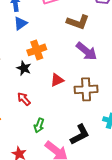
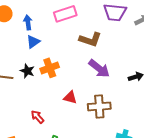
black star: (24, 68) -> (27, 71), moved
red triangle: (57, 80) -> (70, 98), turned 40

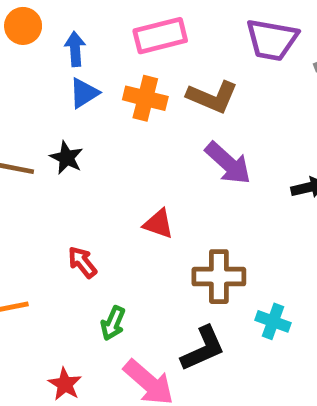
orange cross: (50, 68) -> (145, 98), moved, turned 30
brown cross: (99, 106) -> (219, 277), moved

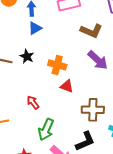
orange cross: (145, 98) -> (57, 65), moved
green arrow: (113, 323) -> (46, 129), size x1.5

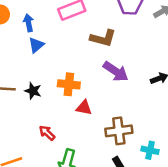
black star: (27, 56) -> (33, 91), moved

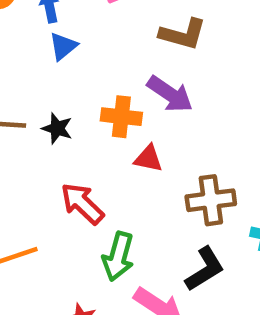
purple arrow: (116, 71) -> (170, 94), moved
red arrow: (47, 133) -> (82, 204), size x1.5

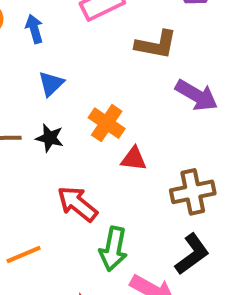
blue triangle: (63, 46) -> (51, 84), moved
purple arrow: (170, 94) -> (196, 95), moved
orange cross: (121, 117) -> (107, 123), turned 32

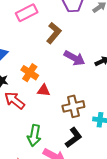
brown L-shape: (156, 45) -> (54, 33), turned -60
red arrow: (77, 204) -> (15, 100), moved

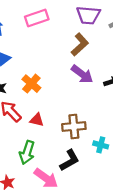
brown L-shape: (54, 33) -> (80, 45), moved
red triangle: (44, 90) -> (37, 120), moved

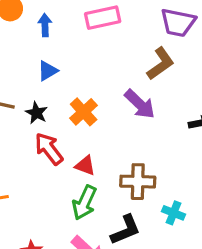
purple arrow: (82, 74) -> (140, 104), moved
green arrow: (27, 152) -> (84, 203), moved

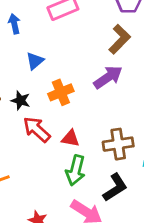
blue triangle: (48, 71) -> (35, 61), moved
purple arrow: (140, 104) -> (108, 77), turned -68
orange cross: (84, 112) -> (61, 92), turned 30

